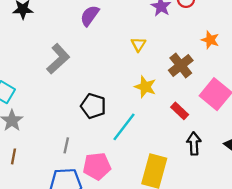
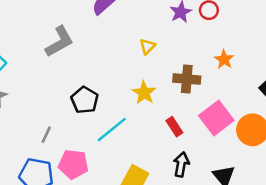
brown cross: (181, 65) -> (187, 79), turned 30

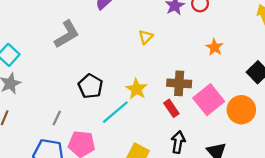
brown cross: (187, 79) -> (179, 83), moved
yellow star: (144, 93) -> (137, 89), moved

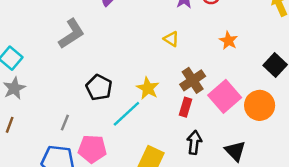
yellow triangle: (146, 37) -> (171, 39), moved, turned -40
brown cross: (179, 83) -> (193, 80), turned -35
red rectangle: (171, 108) -> (185, 107), turned 54

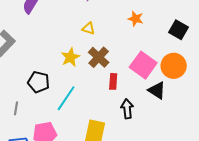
brown cross: (193, 80) -> (99, 57), moved
yellow star: (148, 88) -> (70, 57), moved, turned 30
gray line: (65, 123) -> (16, 108), moved
black triangle: (235, 151) -> (157, 90), moved

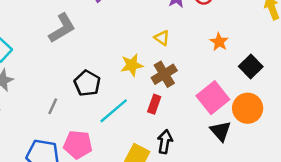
black square: (179, 30) -> (251, 67), moved
red rectangle: (113, 81) -> (154, 104), moved
black arrow: (127, 109) -> (165, 142), moved

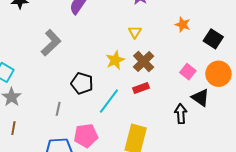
yellow triangle: (162, 38) -> (135, 32), turned 40
pink square: (213, 98) -> (188, 72), size x0.6
red rectangle: (154, 104) -> (141, 88), turned 63
black arrow: (165, 142) -> (181, 114), moved

